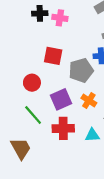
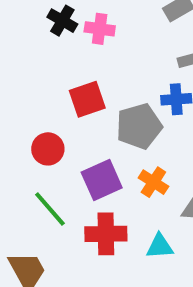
black cross: (40, 13) -> (62, 21), turned 32
red square: (53, 56) -> (87, 99), turned -30

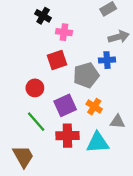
pink cross: (100, 29) -> (64, 32), moved
cyan triangle: (160, 246) -> (98, 143), size x1.5

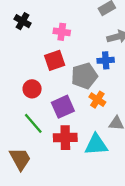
black cross: (43, 16) -> (23, 21), moved
orange cross: (94, 107) -> (97, 100), moved

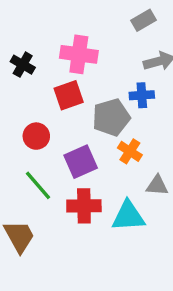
black cross: (23, 21) -> (23, 65), moved
pink cross: (62, 32) -> (79, 54), size x1.5

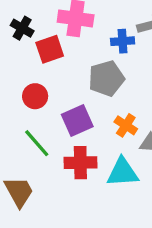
red square: (69, 95) -> (50, 49), moved
blue cross: (142, 95) -> (123, 41), moved
orange cross: (130, 151) -> (126, 125), moved

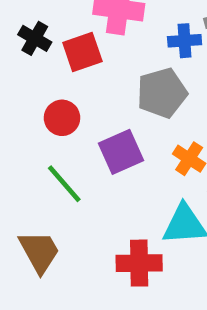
black cross: (22, 28) -> (35, 38), moved
red cross: (80, 163) -> (139, 263), moved

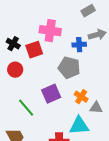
gray pentagon: (162, 93) -> (69, 68), turned 30
red circle: (62, 118) -> (15, 70), moved

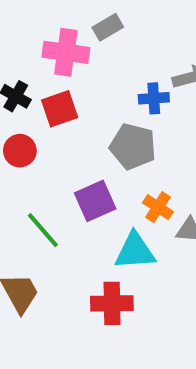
gray rectangle: (88, 11) -> (108, 27), moved
pink cross: (50, 31) -> (66, 52), moved
cyan triangle: (79, 126) -> (135, 251), moved

